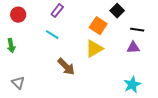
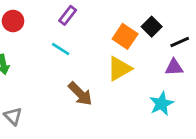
black square: (117, 11) -> (152, 27), moved
black line: (137, 30) -> (180, 42), turned -32
cyan star: (132, 85) -> (161, 104), moved

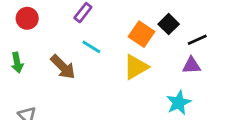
cyan line: (61, 49) -> (91, 47), moved
brown arrow: (80, 94) -> (63, 67), moved

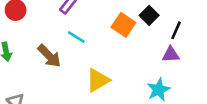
black line: (197, 40) -> (176, 30), turned -42
yellow triangle: (136, 67) -> (98, 80), moved

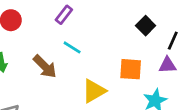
orange square: (123, 25) -> (131, 69), moved, turned -30

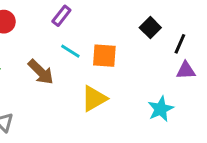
purple triangle: (167, 65) -> (186, 70), moved
orange square: (131, 69) -> (104, 56), moved

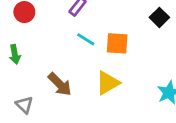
brown arrow: (41, 72) -> (60, 84), moved

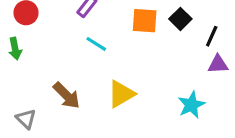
orange square: (117, 43) -> (145, 21), moved
green arrow: (15, 54) -> (15, 49), moved

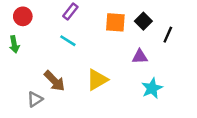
cyan line: (96, 44) -> (68, 41), moved
purple triangle: (218, 64) -> (140, 57), moved
gray triangle: (26, 119) -> (35, 99), moved, turned 42

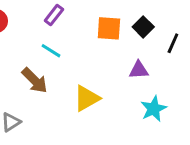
brown arrow: (54, 81) -> (35, 80), moved

